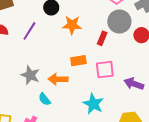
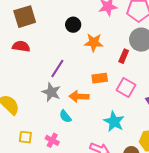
purple line: (29, 31) -> (57, 68), moved
pink square: (105, 70) -> (126, 87), turned 36

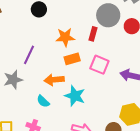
orange star: (94, 43) -> (65, 37), moved
gray star: (51, 92) -> (13, 80), moved, turned -30
cyan star: (114, 122) -> (75, 96), moved

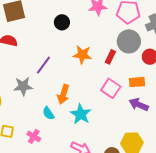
orange rectangle: (72, 59) -> (137, 82), moved
orange arrow: (54, 80) -> (63, 94), turned -78

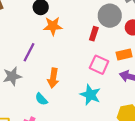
orange star: (82, 55) -> (53, 26), moved
cyan star: (81, 114) -> (90, 95), moved

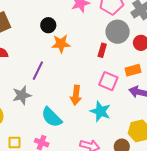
orange arrow: (53, 78) -> (76, 95), moved
cyan semicircle: (41, 99) -> (52, 117), size x1.6

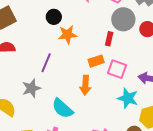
orange rectangle: (133, 70) -> (96, 61), moved
cyan star: (100, 111) -> (128, 98), moved

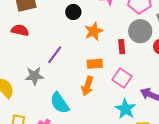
orange star: (68, 35) -> (94, 31), moved, turned -30
red rectangle: (109, 39) -> (122, 47), turned -32
orange rectangle: (96, 61) -> (95, 64), moved

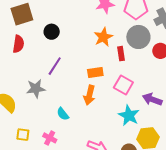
black circle: (73, 12) -> (52, 32), moved
red semicircle: (20, 30) -> (18, 44), turned 90
orange star: (94, 31) -> (103, 37), moved
cyan semicircle: (60, 103) -> (63, 114), size x0.6

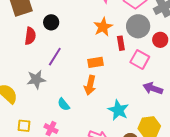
red semicircle: (18, 44) -> (30, 36), moved
pink square: (123, 85) -> (140, 59), moved
cyan star: (129, 115) -> (118, 110), moved

